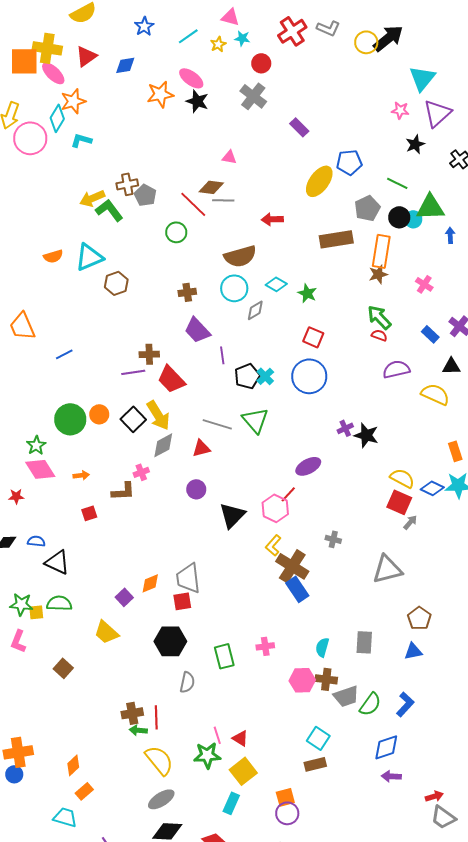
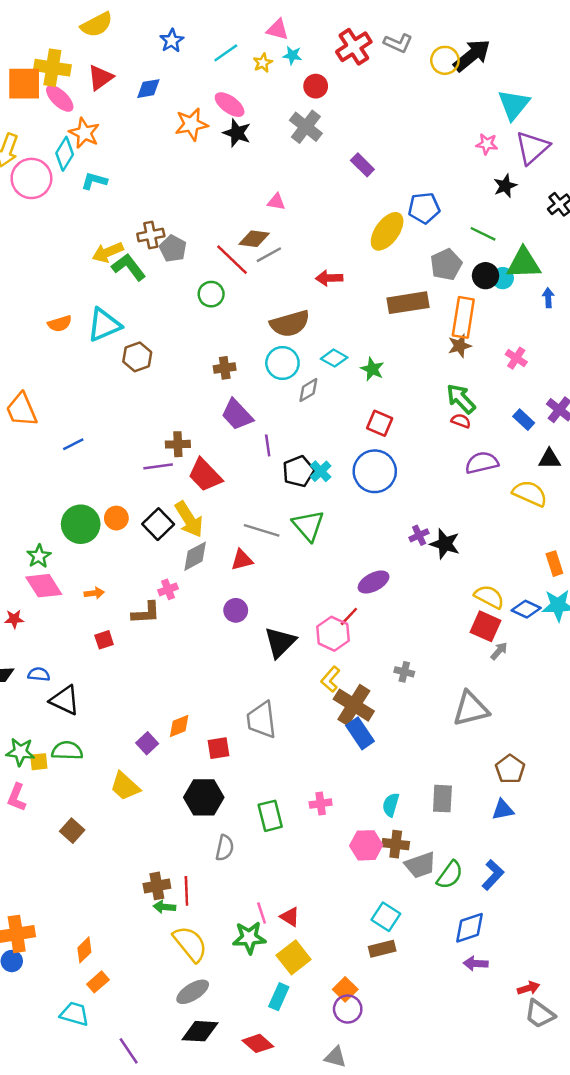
orange star: (73, 101) -> (84, 133), turned -30
gray line: (223, 200) -> (269, 255), turned -30
gray trapezoid: (188, 578) -> (262, 720), moved
orange square: (285, 797) -> (345, 989), turned -30

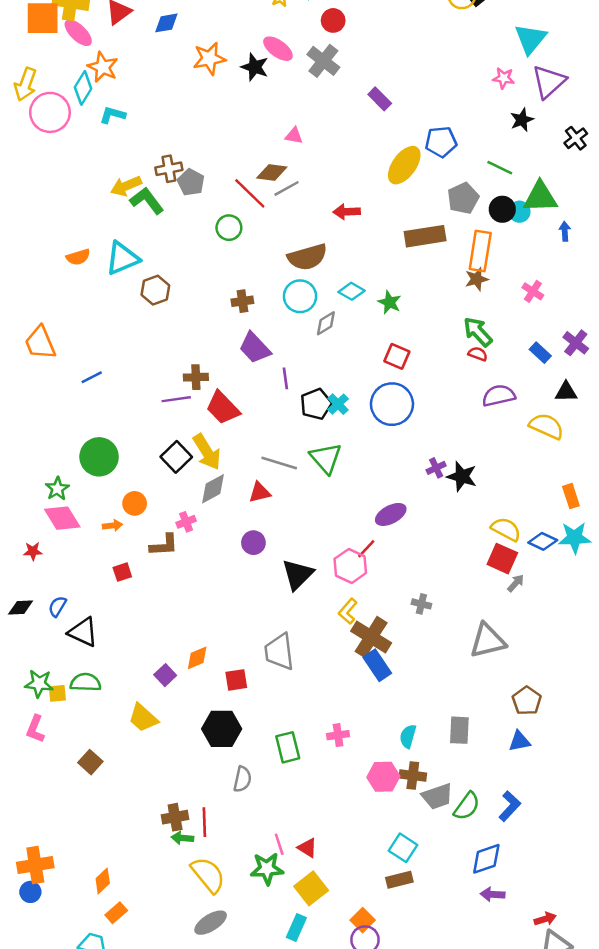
pink ellipse: (230, 105) -> (278, 49), moved
orange circle: (116, 518) -> (135, 503), moved
blue semicircle: (39, 674) -> (57, 606), turned -65

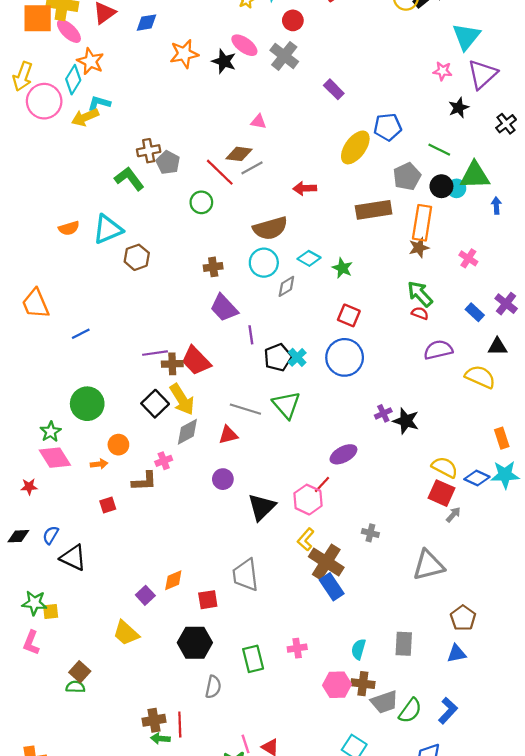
yellow arrow: (126, 186) -> (85, 117), moved
brown cross: (196, 377) -> (172, 364), moved
green semicircle: (86, 682) -> (75, 687), moved, size x0.7

